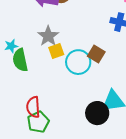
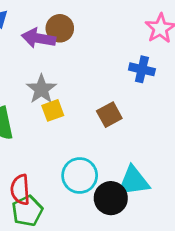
brown square: (96, 54) -> (109, 115), turned 30
cyan circle: (78, 62) -> (80, 175), moved

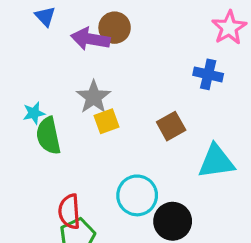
cyan triangle: (133, 181) -> (216, 162), moved

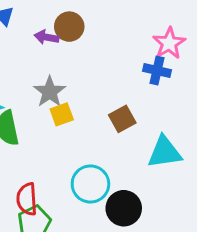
pink star: (229, 28) -> (169, 43), moved
purple arrow: (90, 39) -> (47, 37), size x0.7

